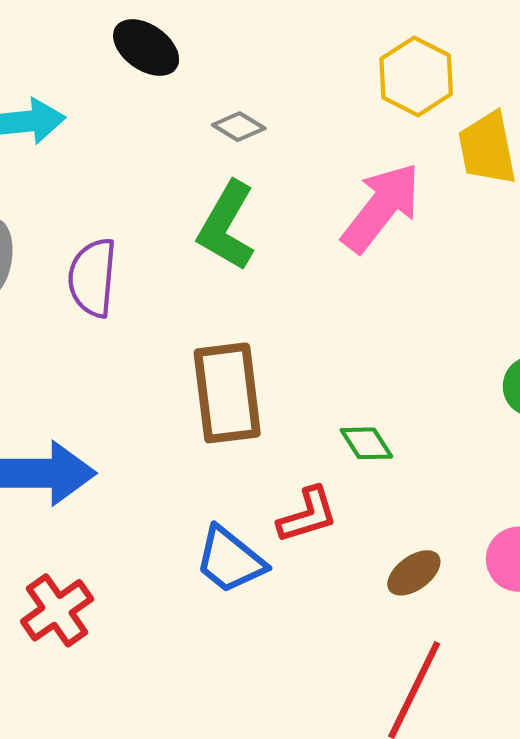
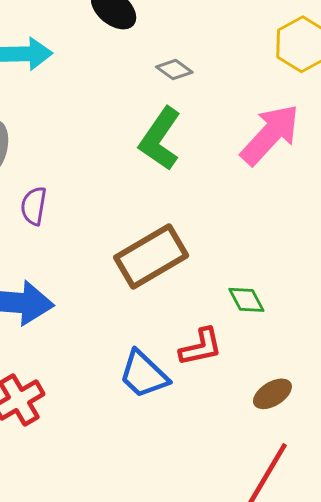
purple semicircle: (92, 278) -> (34, 206), moved, size x0.7
brown rectangle: (227, 393) -> (151, 256), turned 62

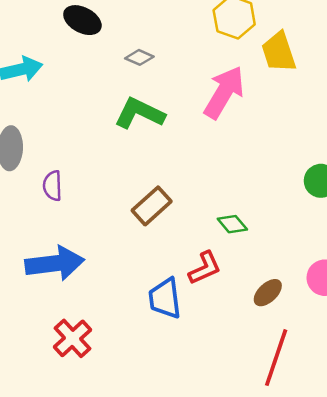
green L-shape: (160, 139) -> (140, 113), turned 93
brown rectangle: (151, 256) -> (152, 206), size x0.7
blue trapezoid: (144, 374) -> (165, 298), turned 51

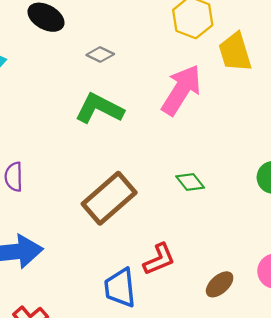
brown rectangle: (152, 206) -> (109, 198), size x1.4
green diamond: (232, 224) -> (190, 182), moved

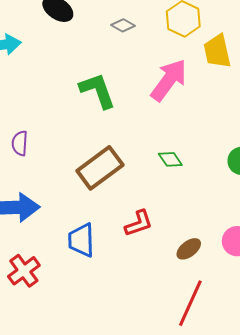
gray diamond: (100, 54) -> (123, 25), moved
green L-shape: (99, 109) -> (97, 91), turned 39
blue trapezoid: (120, 288) -> (81, 240), moved

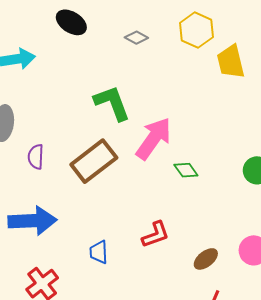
pink arrow: (169, 80) -> (154, 138), moved
brown rectangle: (100, 168) -> (94, 161), moved
blue trapezoid: (81, 240) -> (99, 252), size x0.7

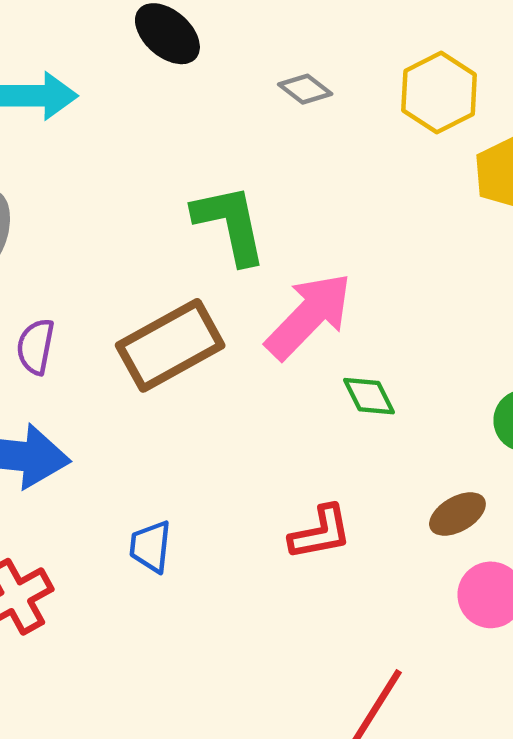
purple semicircle: (36, 157) -> (36, 346), moved
red L-shape: (156, 234) -> (320, 533), moved
brown ellipse: (206, 259) -> (457, 514), moved

